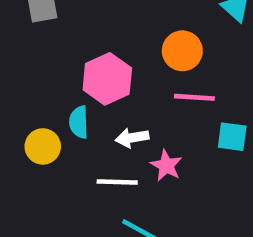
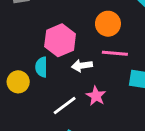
white arrow: (132, 138) -> (82, 66), moved
white line: (117, 182) -> (65, 106), turned -40

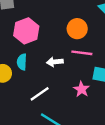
pink hexagon: (60, 40) -> (26, 31), moved
pink star: (96, 96) -> (81, 89), moved

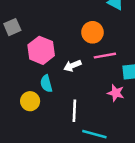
white arrow: (55, 62) -> (72, 66), moved
white line: (40, 94) -> (74, 111), turned -36

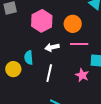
pink hexagon: (41, 50) -> (42, 21), moved
white line: (74, 111) -> (49, 73), moved

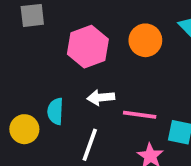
orange circle: (73, 24) -> (145, 40), moved
pink line: (79, 44) -> (140, 115), moved

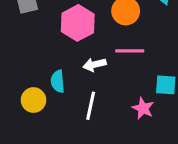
pink line: (140, 115) -> (130, 51), moved

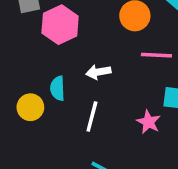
pink hexagon: (78, 23) -> (60, 25), moved
pink line: (130, 51) -> (156, 55), moved

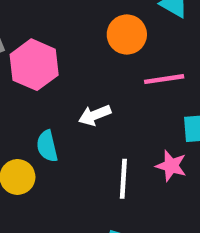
white line: (92, 116) -> (123, 179), moved

